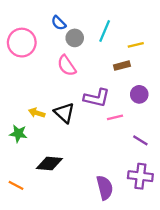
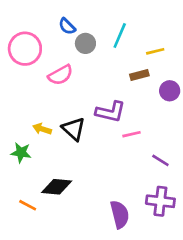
pink semicircle: (67, 66) -> (60, 75), moved, turned -85
purple circle: (139, 94) -> (170, 91), moved
orange line: (16, 185) -> (28, 205), moved

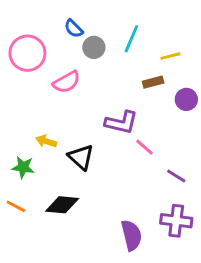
black triangle: (74, 129) -> (81, 157), moved
pink line: (132, 134) -> (144, 147), turned 54
orange line: (28, 205) -> (16, 206), moved

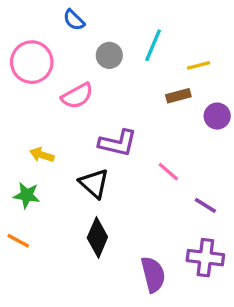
blue semicircle: (74, 29) -> (74, 20), moved
purple L-shape: (121, 123) -> (118, 143), moved
yellow arrow: (46, 141) -> (42, 155), moved
black diamond: (62, 205) -> (97, 237), moved, turned -72

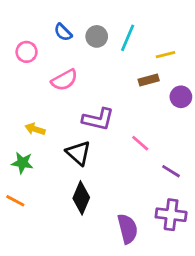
blue semicircle: (74, 20) -> (63, 32), moved
gray circle: (109, 55) -> (97, 36), moved
pink circle: (32, 62) -> (27, 52), size x0.6

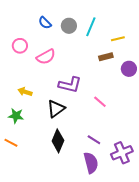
pink circle: (27, 52) -> (20, 46), moved
black triangle: (78, 153) -> (56, 109), turned 42
purple line: (171, 171) -> (94, 140), moved
purple cross: (171, 215) -> (122, 153), turned -30

